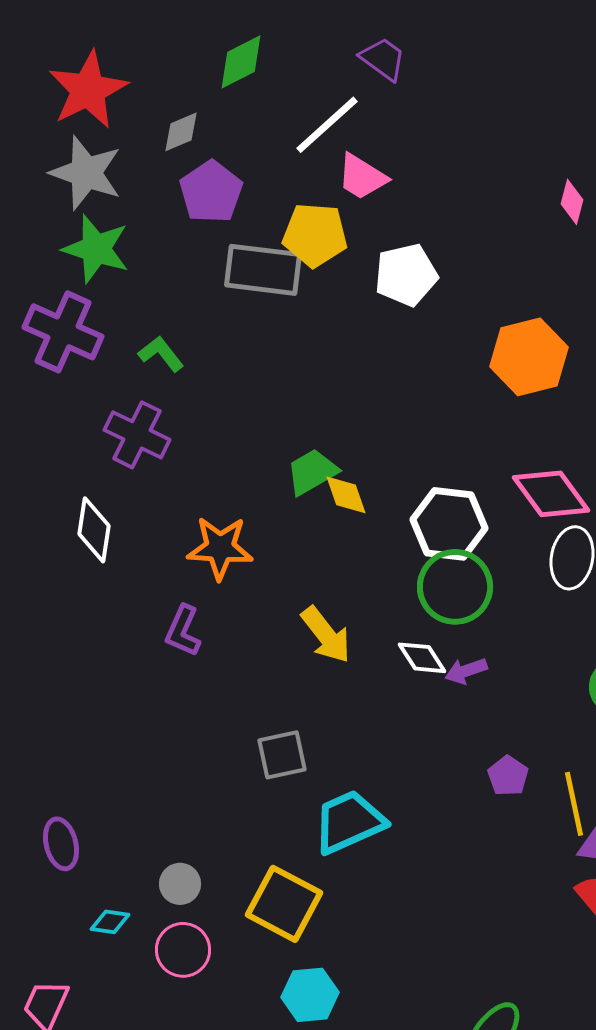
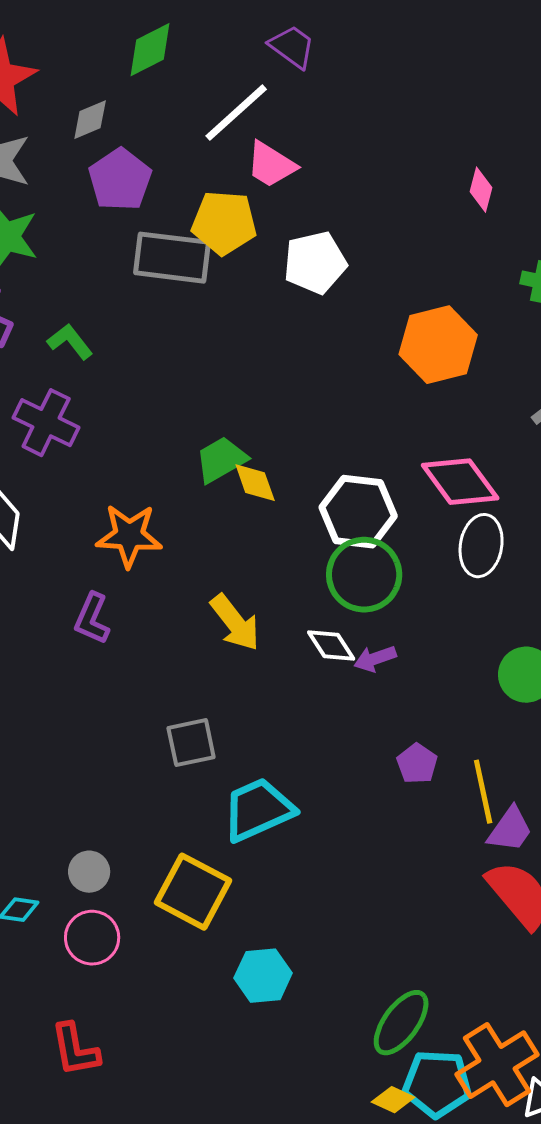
cyan hexagon: (310, 995) -> (263, 976), moved

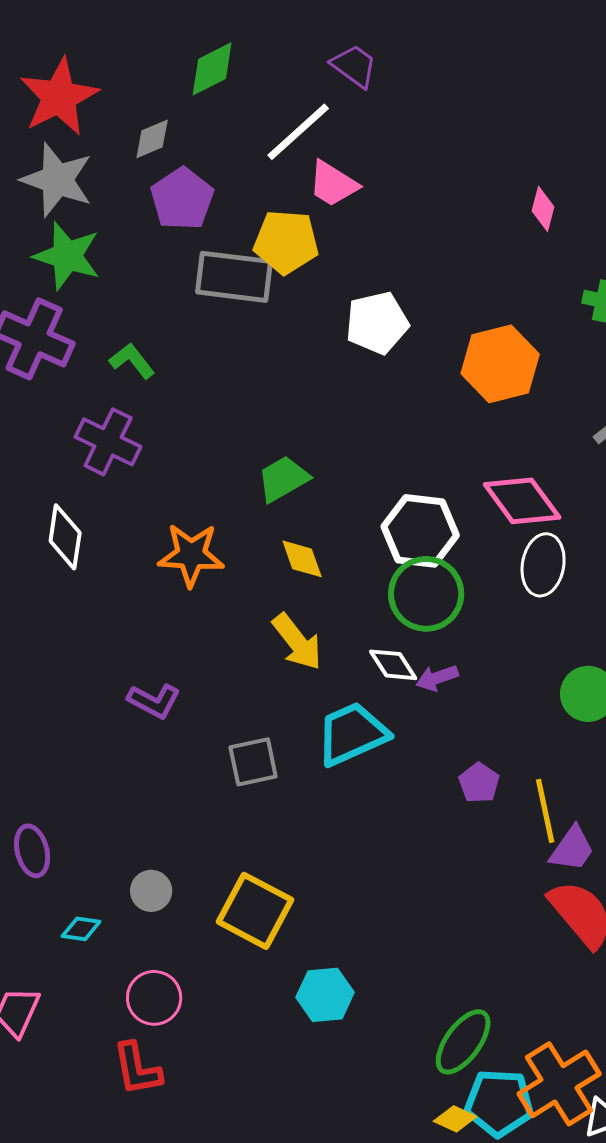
white pentagon: (315, 263) -> (377, 323), moved
yellow diamond: (255, 483) -> (302, 559), moved
purple L-shape: (92, 619) -> (154, 701), moved, turned -86
cyan trapezoid: (258, 810) -> (352, 734), moved
pink circle: (92, 938) -> (154, 998), moved

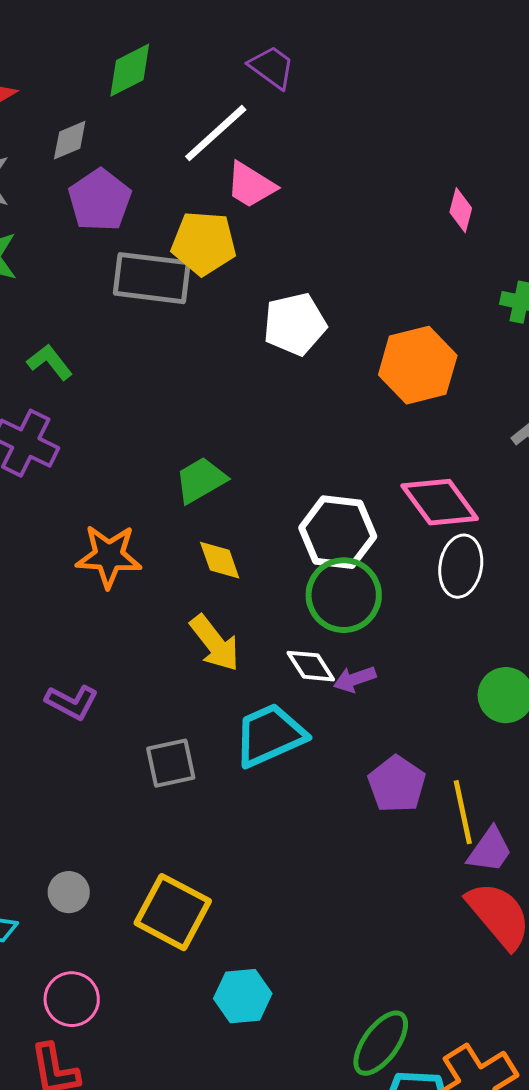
purple pentagon: (479, 783) -> (397, 784), size x1.4

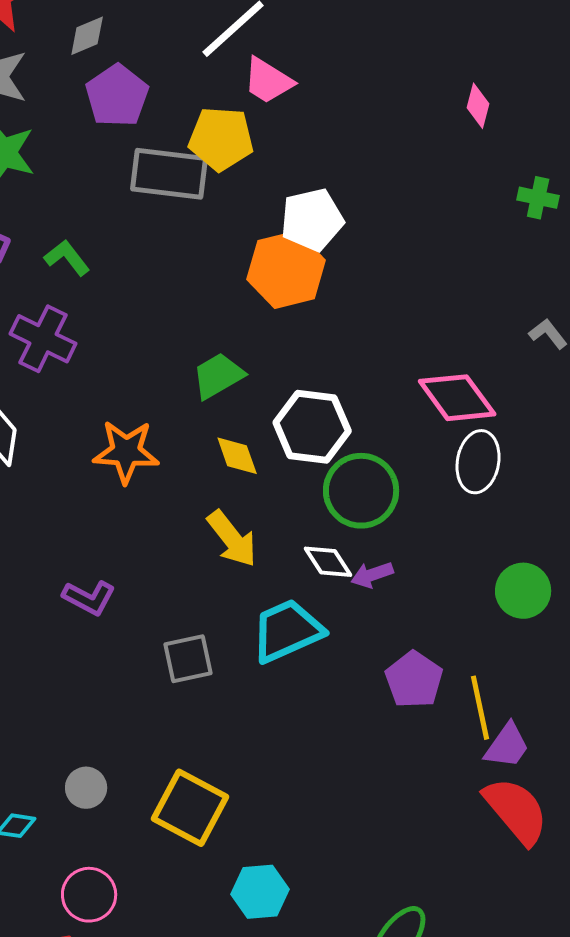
orange hexagon: (418, 365) -> (286, 270), moved
white hexagon: (338, 532) -> (312, 427), moved

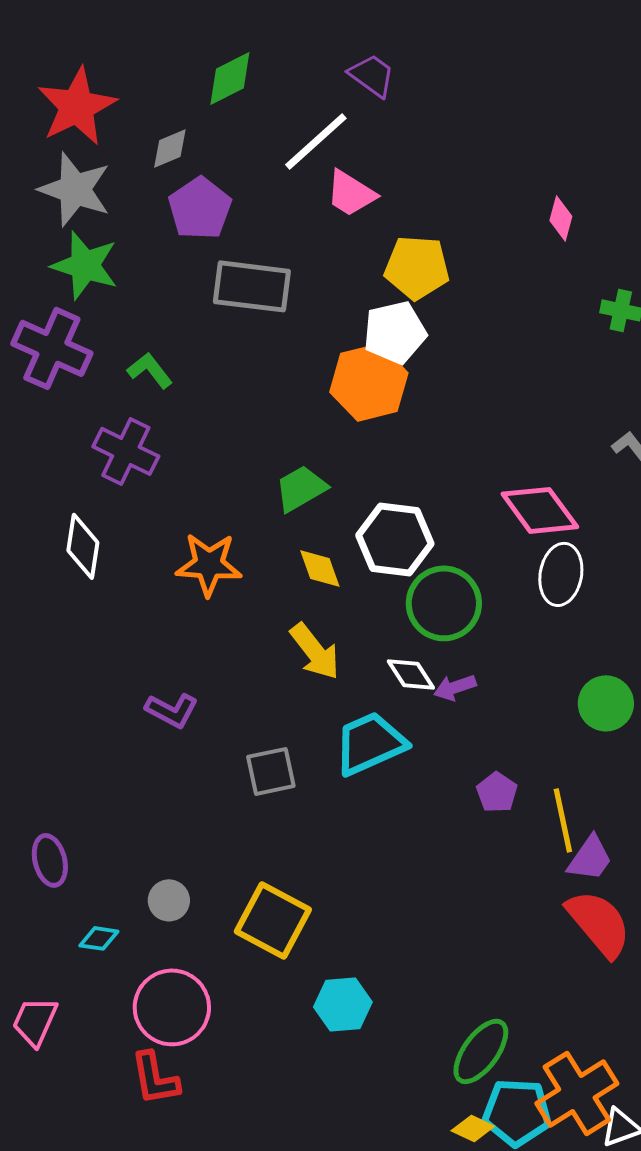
yellow pentagon: (221, 139) -> (417, 267), moved
purple pentagon: (414, 680) -> (497, 792), size x0.7
pink circle: (89, 895) -> (172, 1007), size x1.4

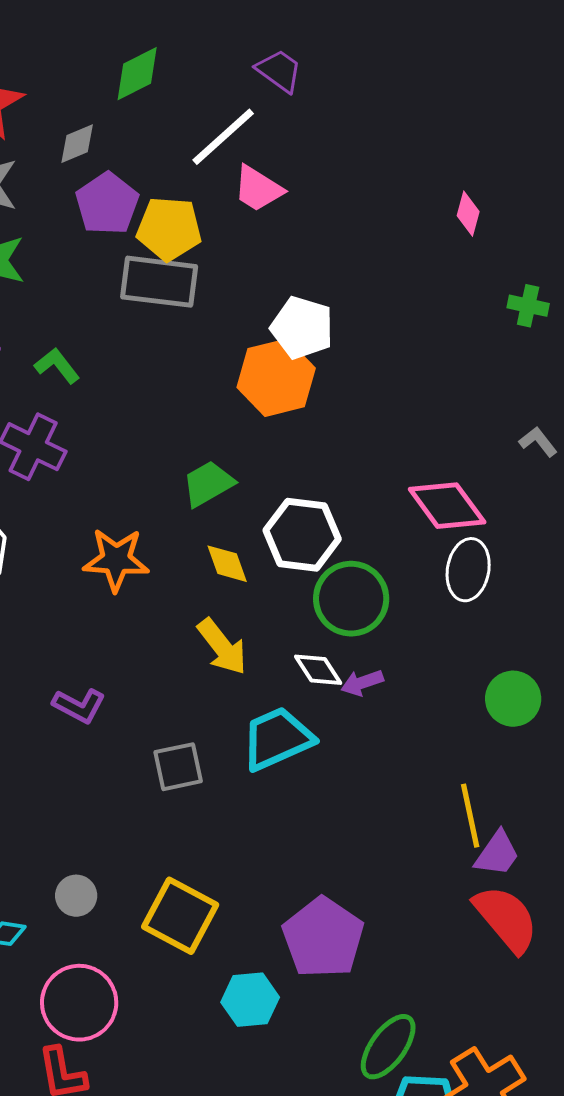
yellow pentagon: (417, 267) -> (169, 229), moved
white pentagon: (395, 332) -> (302, 328), turned 30
purple pentagon: (497, 792) -> (323, 938), moved, size x2.0

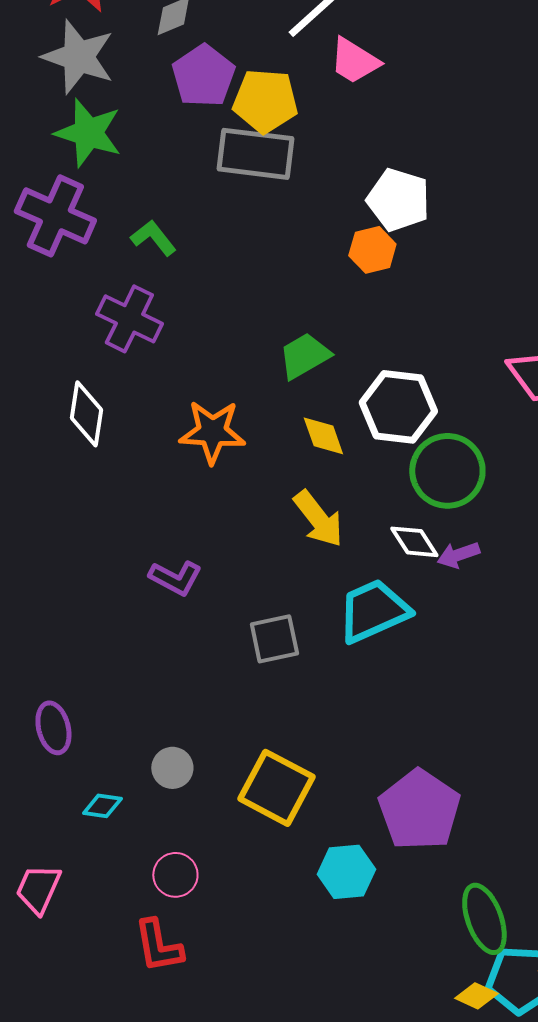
orange hexagon: (276, 378) -> (372, 250), size x0.6
pink circle: (79, 1003) -> (175, 875), size x0.6
green ellipse: (388, 1047) -> (484, 919), turned -56

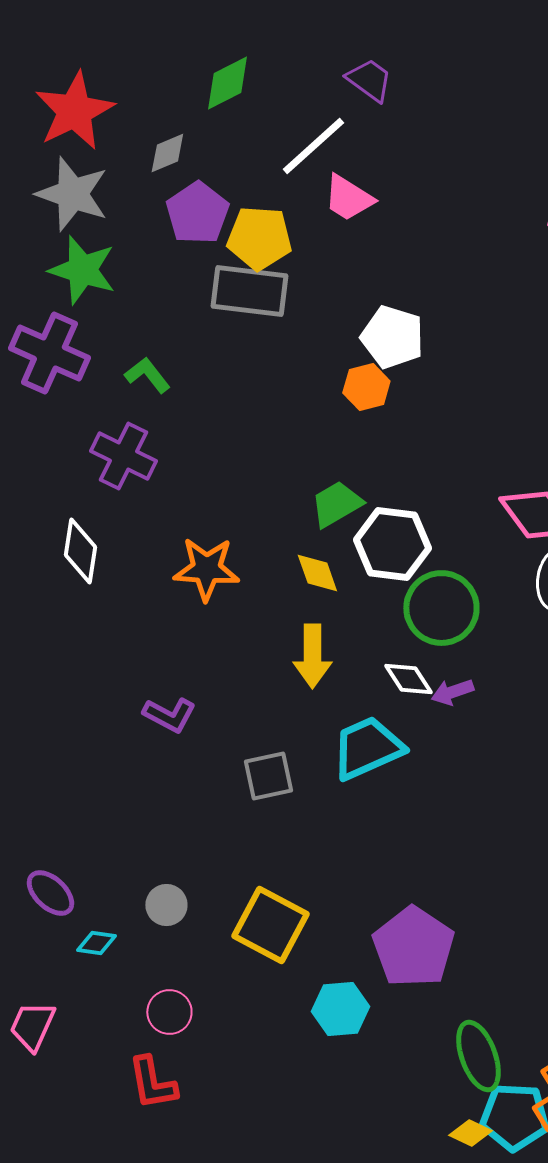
green trapezoid: (304, 356) -> (336, 504), moved
yellow arrow: (318, 519) -> (312, 656), turned 38
purple ellipse: (53, 728) -> (50, 893), moved, turned -33

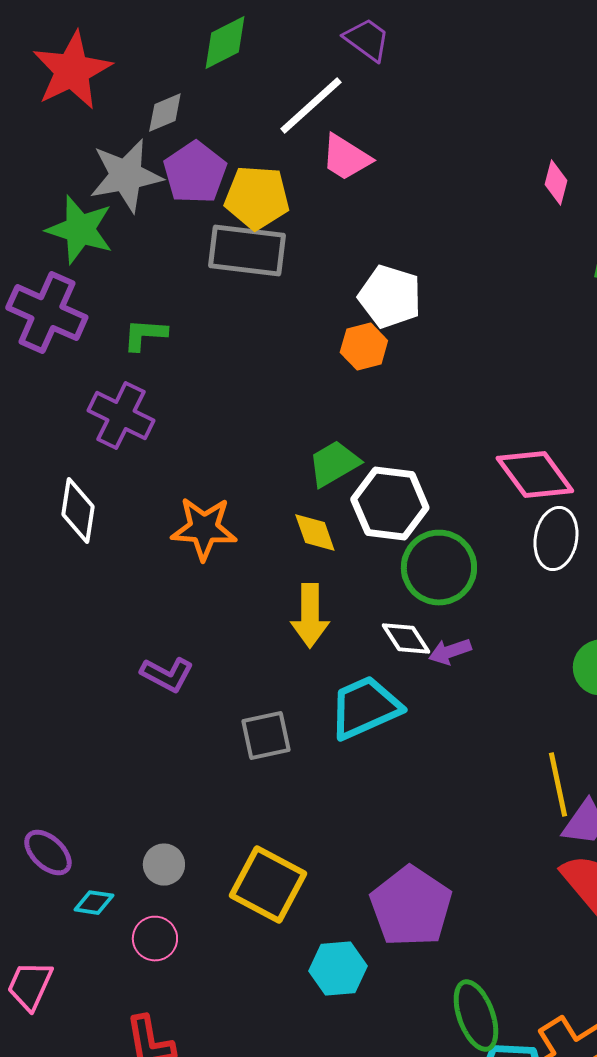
gray star: (72, 194) -> (126, 176), moved, turned -30
green L-shape: (147, 375) -> (145, 335), turned -48
pink circle: (169, 1012) -> (155, 939), moved

